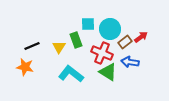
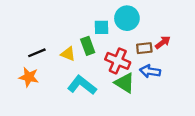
cyan circle: (110, 29) -> (127, 18), moved
brown rectangle: (125, 42) -> (144, 48), turned 32
yellow triangle: (59, 47) -> (68, 54), turned -40

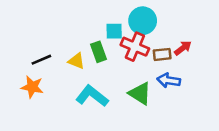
red cross: (118, 61) -> (135, 47), moved

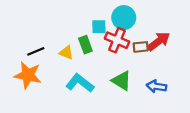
red arrow: (183, 48) -> (159, 41), size x1.5
blue arrow: (169, 80) -> (156, 86), moved
orange star: (32, 87) -> (28, 75), size x1.4

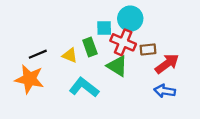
red arrow: (159, 41) -> (167, 64), moved
green triangle: (121, 81) -> (117, 66), moved

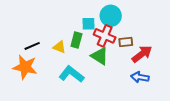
green rectangle: (90, 47) -> (76, 40), turned 35

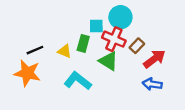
brown rectangle: (126, 42) -> (137, 46), turned -40

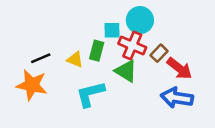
red arrow: (154, 59) -> (179, 68), turned 75
cyan L-shape: (78, 81) -> (90, 94), turned -52
blue arrow: (152, 84) -> (177, 98), size x1.4

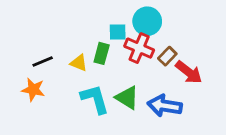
green triangle: (126, 71) -> (127, 98), moved
orange star: (32, 85) -> (33, 90), size x0.7
cyan L-shape: (90, 94) -> (95, 99), turned 88
blue arrow: (177, 98) -> (165, 106), moved

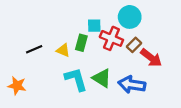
cyan circle: (147, 21) -> (130, 17), moved
orange star: (33, 90) -> (17, 86), moved

